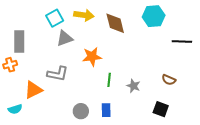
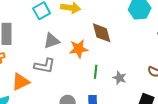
brown diamond: (115, 23) -> (102, 33), moved
gray triangle: (65, 38) -> (52, 41), moved

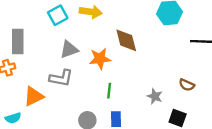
green line: (96, 72) -> (109, 91), moved
gray star: (120, 78) -> (155, 96), moved

